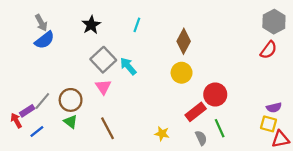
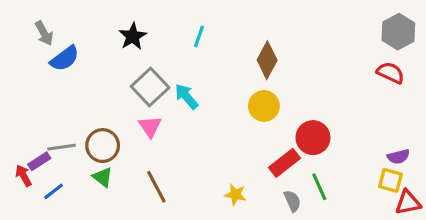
gray arrow: (41, 23) -> (44, 33), moved
red semicircle: (269, 50) -> (390, 73), turned -102
gray line: (42, 101) -> (61, 147), turned 42

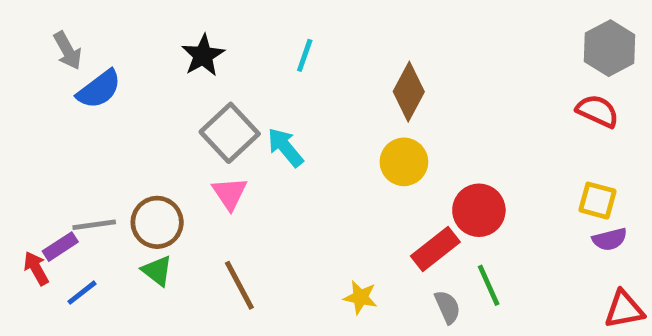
yellow square: (390, 180) -> (598, 201), moved

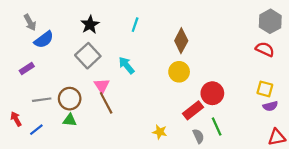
gray square: (230, 133) -> (88, 56), moved
purple rectangle: (60, 247) -> (27, 69), moved
green triangle: (157, 271) -> (70, 120), turned -32
brown line: (239, 285) -> (106, 103), moved

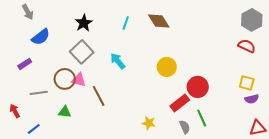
gray arrow: (30, 22) -> (28, 12), moved
brown diamond: (181, 41) -> (159, 21), moved, turned -60
pink triangle: (102, 86) -> (79, 80), moved, turned -42
brown circle: (70, 99) -> (65, 79), moved
blue line: (36, 130) -> (34, 129), moved

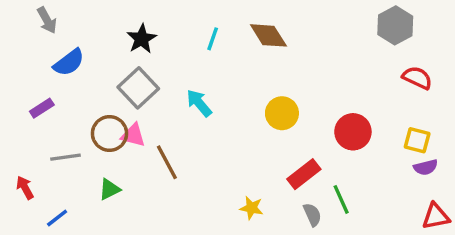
gray hexagon: (252, 20) -> (395, 25), moved
red circle: (198, 87) -> (353, 132), moved
green triangle: (65, 112) -> (109, 189), turned -32

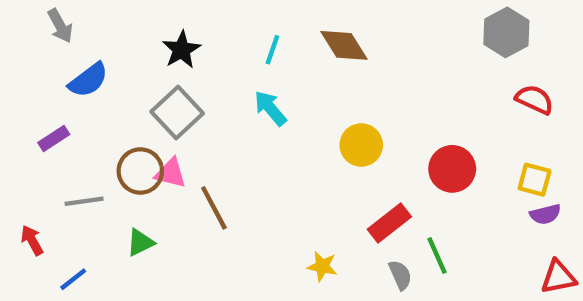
cyan arrow: (199, 103) -> (270, 108), moved

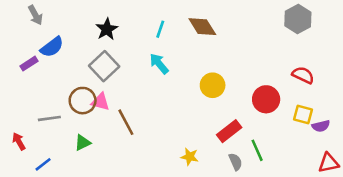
red semicircle: (535, 100) -> (303, 75), moved
purple rectangle: (54, 139) -> (29, 64), moved
yellow square: (535, 180) -> (303, 115), moved

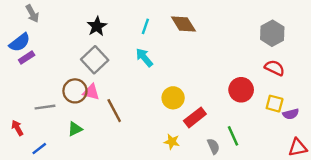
gray hexagon: (298, 19) -> (272, 33), moved
blue semicircle: (52, 47) -> (20, 42), moved
yellow circle: (213, 85) -> (173, 98), moved
red rectangle: (229, 131) -> (195, 117), moved

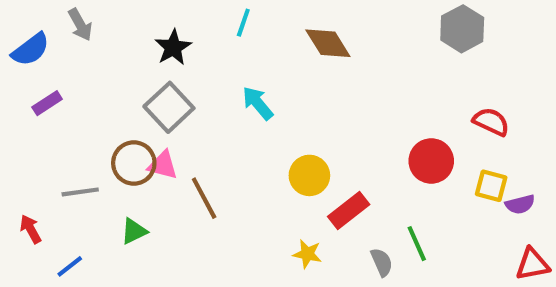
gray arrow: (32, 14) -> (80, 25), moved
cyan line: (145, 26) -> (243, 23), moved
gray hexagon: (272, 33) -> (462, 29), moved
blue semicircle: (20, 42) -> (31, 49), moved

